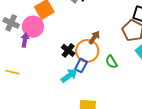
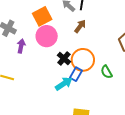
pink circle: (33, 27) -> (47, 36), moved
brown arrow: (94, 37) -> (80, 26), moved

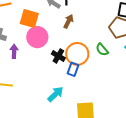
orange square: (42, 16) -> (29, 18), turned -36
green semicircle: (107, 72) -> (102, 50), moved
cyan arrow: (64, 84) -> (55, 94), moved

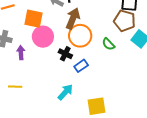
brown arrow: (68, 21) -> (73, 19), size x1.5
orange circle: (77, 54) -> (80, 36), moved
blue rectangle: (73, 69) -> (81, 66), turned 40

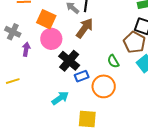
orange circle: (80, 36) -> (104, 86), moved
black cross: (65, 54) -> (69, 61), size x1.5
yellow line: (15, 87) -> (13, 81), turned -32

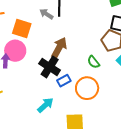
brown arrow: (85, 28) -> (59, 48), moved
pink circle: (51, 39) -> (15, 51), moved

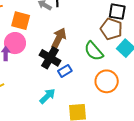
green semicircle: (93, 62) -> (94, 51), size x1.5
orange circle: (87, 88) -> (107, 81), moved

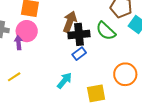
black cross: (50, 58) -> (79, 34), moved, turned -30
orange circle: (107, 81) -> (125, 74), moved

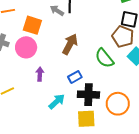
black cross: (79, 34) -> (88, 95), moved
purple arrow: (18, 43) -> (40, 74), moved

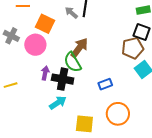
brown pentagon: (123, 37) -> (133, 48), turned 30
green semicircle: (104, 58) -> (73, 62), moved
blue rectangle: (75, 77) -> (105, 84), moved
black cross: (88, 95) -> (63, 79), moved

